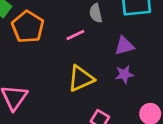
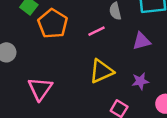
purple star: (124, 74) -> (140, 81), moved

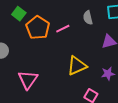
pink line: (96, 31) -> (63, 29), moved

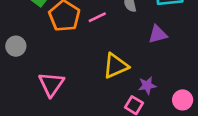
purple star: (108, 74) -> (147, 86), moved

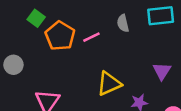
purple triangle: (158, 34) -> (162, 71), moved, turned -42

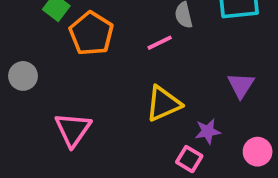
pink line: (91, 37) -> (160, 43), moved

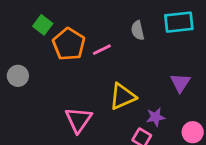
pink line: (160, 43) -> (102, 50), moved
pink triangle: (73, 130) -> (78, 120), moved

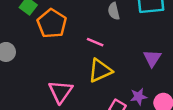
pink line: (102, 50) -> (95, 42), moved, turned 49
purple star: (155, 117) -> (139, 97), moved

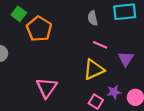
pink line: (95, 42) -> (100, 45), moved
yellow triangle: (100, 71) -> (94, 70), moved

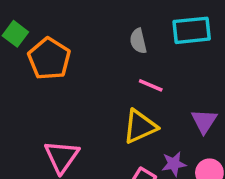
purple triangle: (126, 59) -> (204, 121), moved

